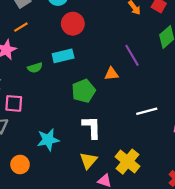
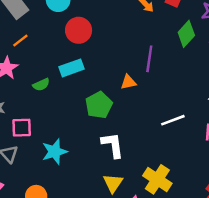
purple line: (132, 55) -> (149, 59), turned 45
cyan star: (48, 140) -> (55, 152), moved

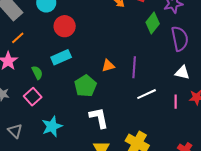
purple line: (149, 59) -> (134, 67), moved
green semicircle: (41, 85) -> (37, 73), turned -88
pink square: (22, 128) -> (33, 97), moved, turned -36

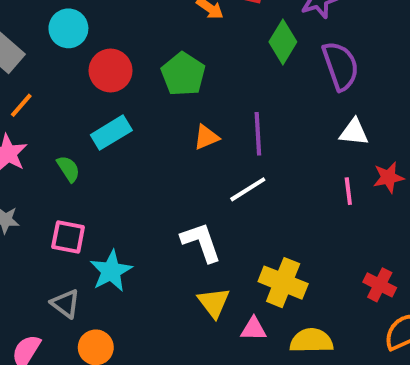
green pentagon: (85, 86) -> (183, 74), moved
white line: (147, 94) -> (248, 189), moved
pink square: (33, 97) -> (68, 237), moved, turned -30
gray triangle: (15, 131) -> (65, 304), moved

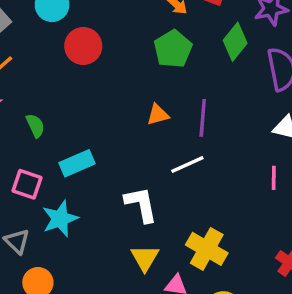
green pentagon: (183, 74) -> (173, 49), moved
cyan rectangle: (111, 133) -> (77, 163), moved

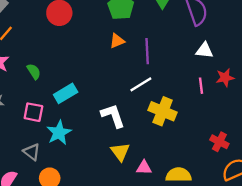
orange triangle: (158, 115) -> (117, 41), moved
yellow cross: (207, 249) -> (163, 111), moved

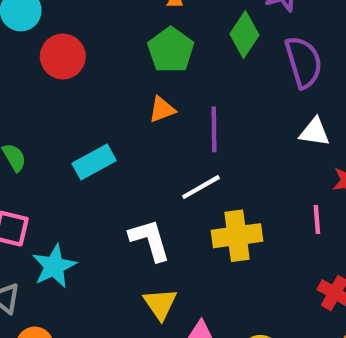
pink line: (201, 86) -> (317, 220), moved
cyan rectangle: (66, 93) -> (94, 162), moved
yellow cross: (163, 111) -> (237, 236), turned -32

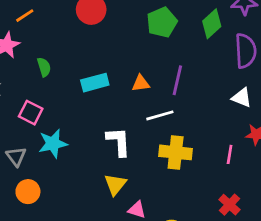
orange triangle: (162, 109) -> (141, 83), moved

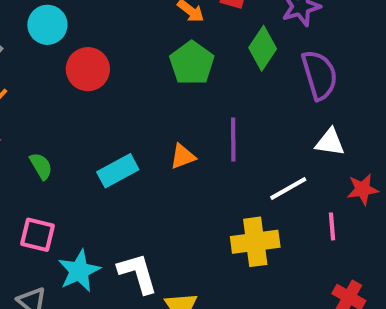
white line: (160, 115) -> (288, 188), moved
white L-shape: (119, 142) -> (138, 273), moved

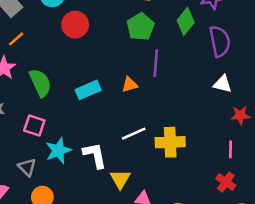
purple line: (233, 139) -> (156, 63), moved
green semicircle: (41, 166) -> (40, 83), size x1.6
white line: (288, 188) -> (134, 134), moved
pink line: (332, 226) -> (231, 149), moved

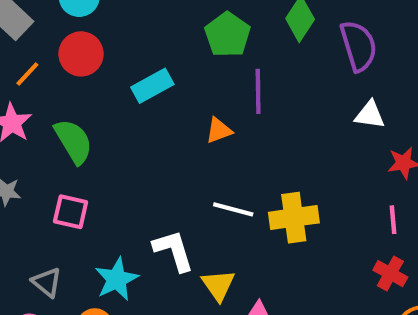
red circle: (75, 25) -> (81, 54), moved
cyan rectangle: (88, 90) -> (152, 86), moved
white line: (134, 134) -> (233, 209), turned 45
cyan star: (58, 150) -> (117, 279), moved
gray triangle: (27, 167) -> (47, 282), moved

